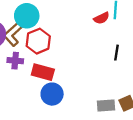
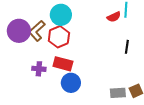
cyan circle: (27, 16) -> (61, 15), moved
purple cross: (15, 61) -> (39, 69), moved

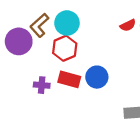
brown L-shape: (37, 31) -> (39, 25), moved
blue circle: (71, 83) -> (97, 77), moved

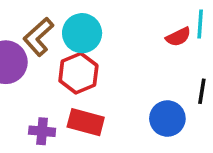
blue circle: (97, 77) -> (167, 119), moved

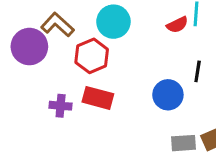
cyan circle: (82, 33) -> (113, 22), moved
brown L-shape: (38, 37) -> (57, 25), turned 84

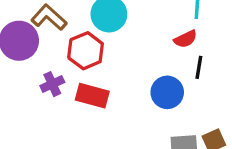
red semicircle: (177, 25) -> (186, 39), moved
purple cross: (61, 106) -> (52, 84), moved, turned -30

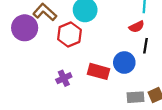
purple cross: (52, 84) -> (64, 78), moved
red rectangle: (92, 96) -> (99, 71), moved

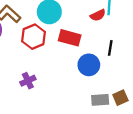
red semicircle: (137, 27) -> (98, 15), moved
red rectangle: (99, 71) -> (70, 38), moved

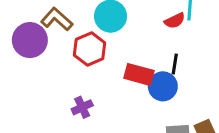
red rectangle: (70, 38) -> (139, 74), moved
black line: (110, 48) -> (175, 64), moved

